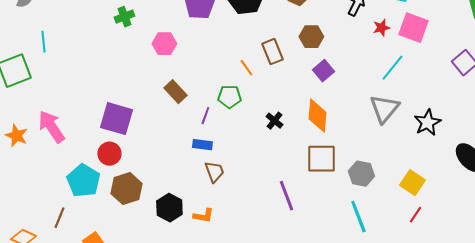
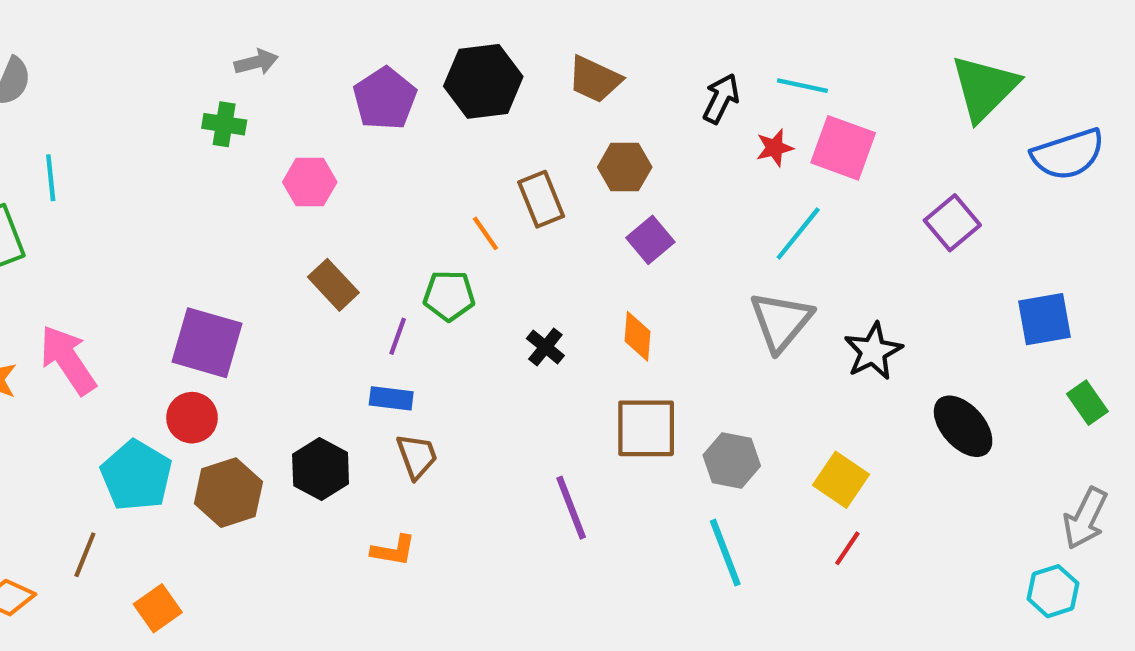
green cross: (124, 17) -> (224, 124), turned 30
orange diamond: (317, 116) -> (638, 336), size x0.7
black hexagon: (169, 208) -> (321, 469), moved

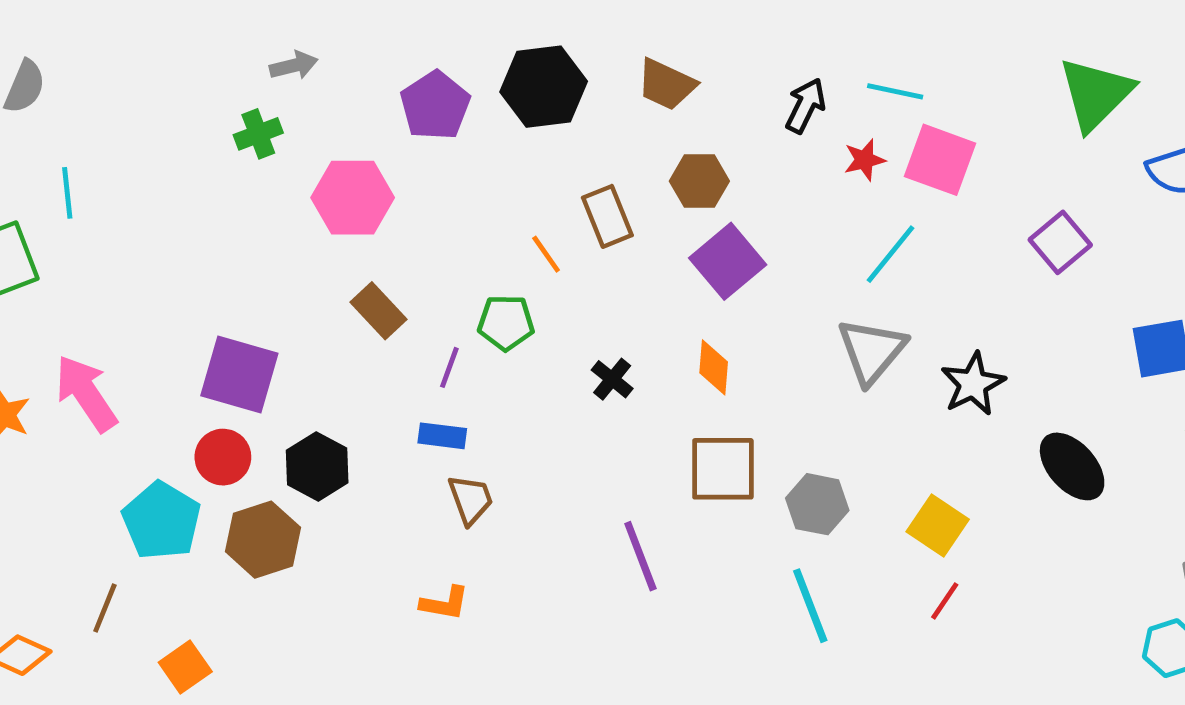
green cross: (224, 124) -> (258, 134), turned -30
pink hexagon: (310, 182) -> (353, 198), size x1.4
purple square: (650, 240) -> (728, 261), size x1.4
black hexagon: (321, 469) -> (317, 466), moved

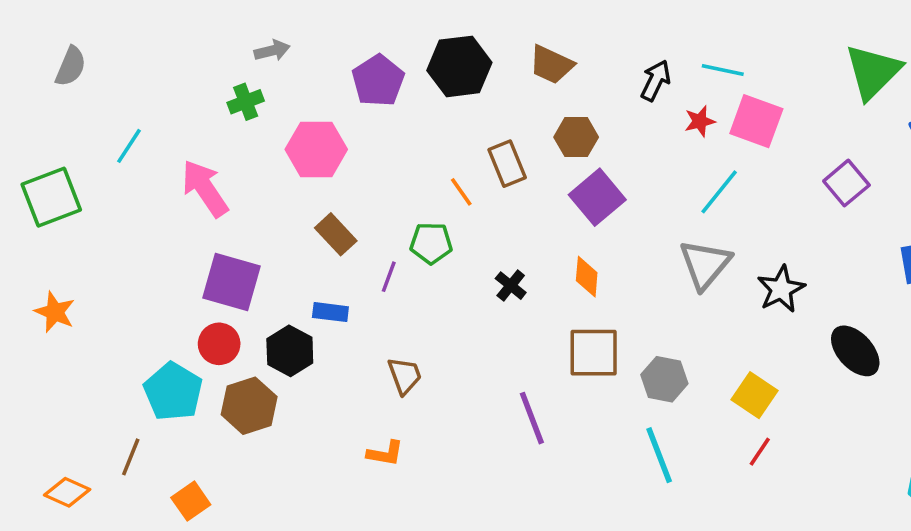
cyan line: (67, 193) -> (129, 146), moved, turned 39
pink arrow: (86, 393) -> (205, 188), moved
blue rectangle: (442, 436) -> (330, 312), moved

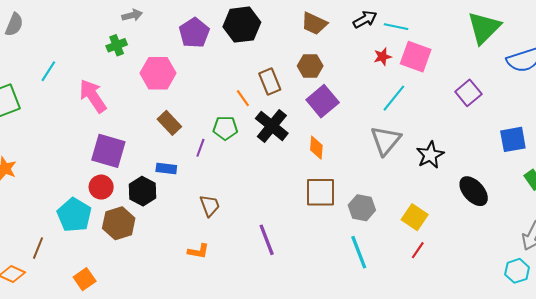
brown trapezoid: (551, 65) -> (314, 24), moved
black arrow: (656, 81) -> (365, 19), moved, turned 35
black cross: (511, 286) -> (272, 126), moved, size x1.8
purple line: (532, 418) -> (267, 240), moved
brown line: (131, 457) -> (38, 248), moved

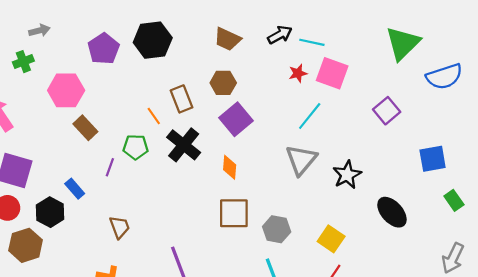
brown rectangle: (169, 123) -> (85, 128), moved
blue rectangle: (166, 168) -> (75, 189), turned 42

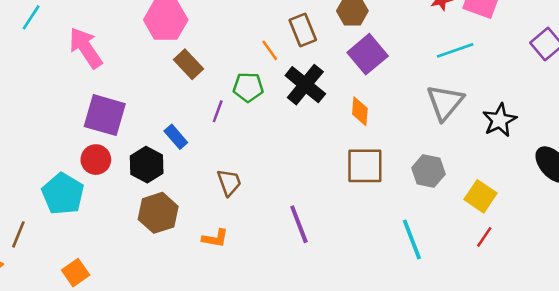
cyan line: (310, 116) -> (455, 50), turned 32
gray hexagon: (277, 229) -> (428, 171), moved
brown hexagon: (26, 245) -> (158, 213), moved

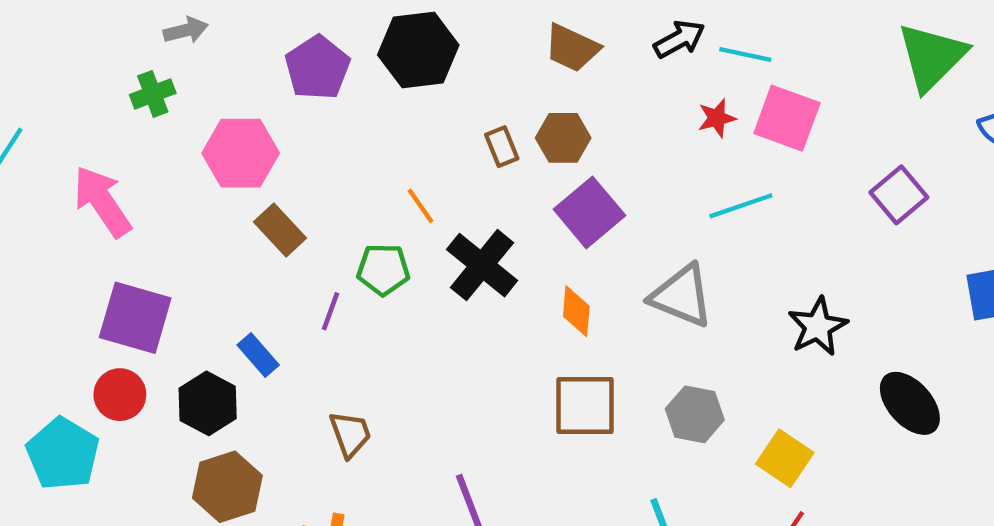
brown rectangle: (303, 30) -> (502, 147), moved, size x0.7
gray triangle: (445, 102) -> (682, 296), moved, turned -48

